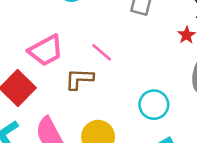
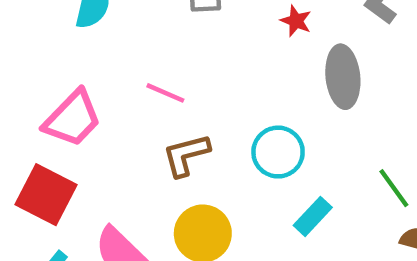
brown L-shape: (79, 79) -> (186, 155), moved

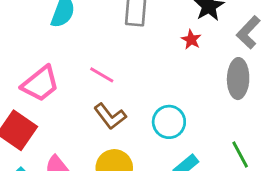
gray ellipse: (343, 77) -> (238, 79), moved
brown L-shape: (186, 155) -> (110, 116), turned -120

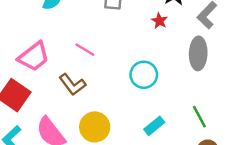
brown L-shape: (110, 116) -> (72, 84), moved
cyan circle: (169, 122) -> (144, 75), moved

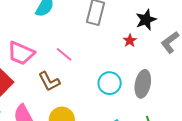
gray ellipse: (198, 53) -> (143, 84), moved
pink trapezoid: (34, 57) -> (21, 53), turned 52

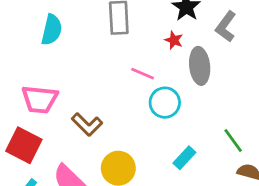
pink line: (64, 54) -> (143, 74), moved
gray ellipse: (143, 84) -> (200, 66), moved

